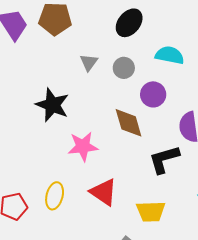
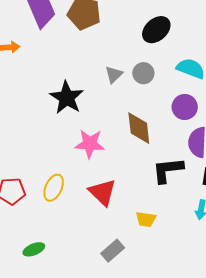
gray triangle: (89, 62) -> (114, 75), moved
purple circle: (153, 94) -> (185, 107), moved
yellow trapezoid: (151, 212) -> (146, 219), size x0.7

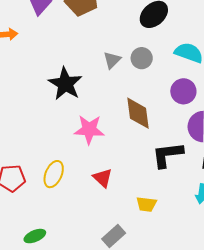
red triangle: (102, 192) -> (103, 178), size x0.7

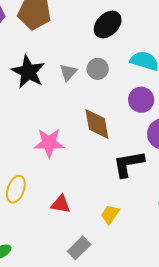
black star: (65, 84) -> (28, 72), moved
red triangle: (103, 178) -> (61, 204), moved, turned -30
yellow trapezoid: (146, 204) -> (110, 214), turned 120

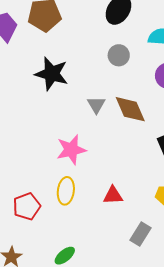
gray triangle: (68, 72) -> (96, 105), moved
pink star: (49, 143) -> (71, 150), moved

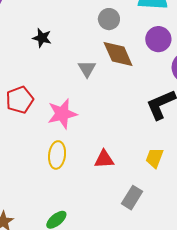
black star: (52, 74) -> (42, 38), size x0.6
brown diamond: (130, 109) -> (118, 54), moved
red pentagon: (27, 206) -> (20, 100), moved

